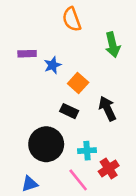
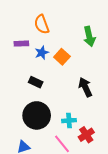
orange semicircle: (72, 19) -> (42, 24), moved
orange square: (78, 83) -> (62, 57), moved
black rectangle: (69, 111) -> (36, 82), moved

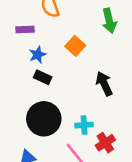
blue star: (42, 53) -> (38, 55), moved

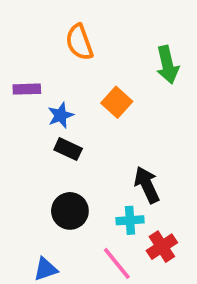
purple rectangle: (25, 30) -> (27, 89), moved
black arrow: (104, 84) -> (147, 185), moved
black circle: (44, 119) -> (70, 211), size x0.7

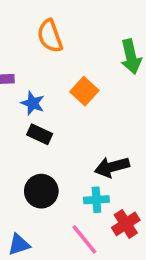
blue star: (61, 115) -> (33, 103), turned -30
black arrow: (147, 185) -> (112, 167), turned -80

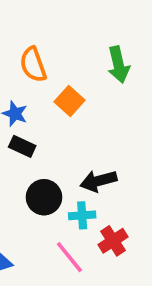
orange semicircle: (50, 36) -> (33, 65), moved
black circle: (41, 191) -> (44, 197), moved

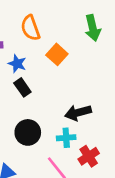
black rectangle: (22, 146) -> (22, 87), turned 30
black circle: (44, 197) -> (28, 132), moved

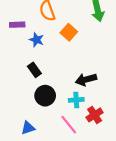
black rectangle: (22, 87) -> (34, 70), moved

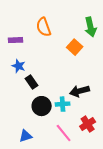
orange square: (69, 32) -> (75, 47), moved
blue star: (37, 40) -> (19, 66), moved
cyan cross: (76, 100) -> (63, 104), moved

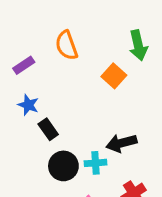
purple rectangle: (16, 40) -> (24, 65), turned -32

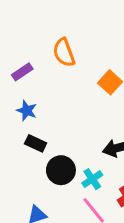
black rectangle: (48, 129) -> (36, 143), moved, turned -30
cyan cross: (95, 163) -> (92, 179), moved, turned -30

